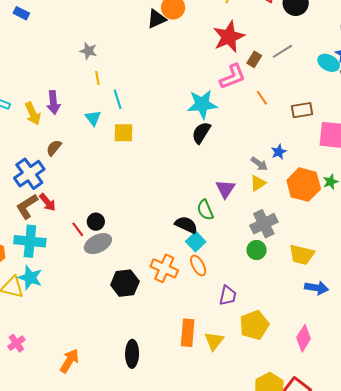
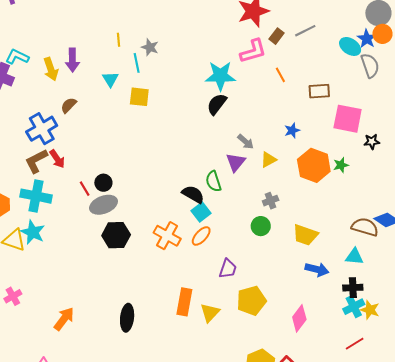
gray star: (88, 51) -> (150, 47), moved
gray arrow: (259, 164) -> (246, 142), moved
gray cross: (264, 224) -> (271, 201), size x0.6
orange ellipse: (198, 265) -> (201, 236), turned 65
black hexagon: (125, 283) -> (116, 235), moved

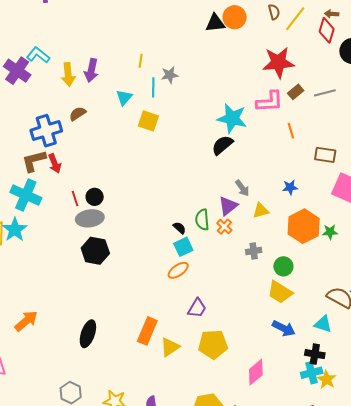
gray star: (150, 47) -> (170, 75), turned 30
black semicircle: (193, 194) -> (179, 228), size x0.6
green circle: (261, 226) -> (283, 266), moved
orange cross: (167, 236) -> (224, 227), moved, size x0.6

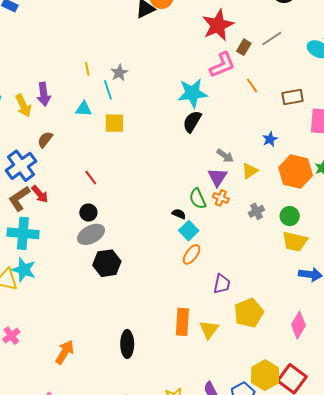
cyan triangle: (124, 97) -> (84, 109), turned -48
red line: (75, 199) -> (91, 178), moved

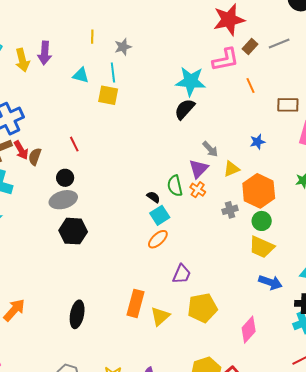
cyan line: (108, 90) -> (113, 72), moved
brown semicircle: (45, 140) -> (35, 157), moved, turned -30
orange hexagon: (296, 171) -> (259, 191), moved

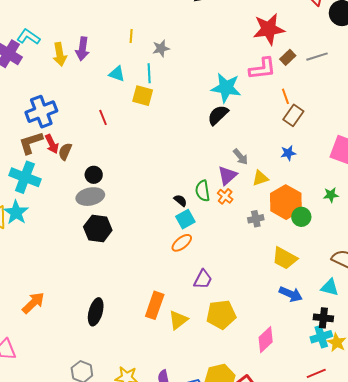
brown rectangle: (288, 105) -> (293, 115), moved, turned -60
red line: (74, 144) -> (103, 117), moved
green circle: (262, 221) -> (301, 217), moved

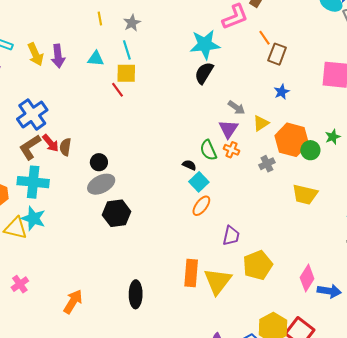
purple arrow: (82, 49) -> (58, 56), moved
red line: (103, 117) -> (118, 90), moved
green star: (331, 195) -> (333, 137), moved
blue arrow: (291, 294) -> (329, 291), moved
yellow triangle: (178, 320) -> (218, 281), size x1.4

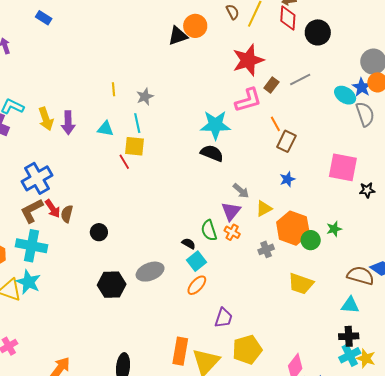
black semicircle: (204, 73) -> (212, 153), turned 75
gray ellipse: (101, 184) -> (150, 272), moved

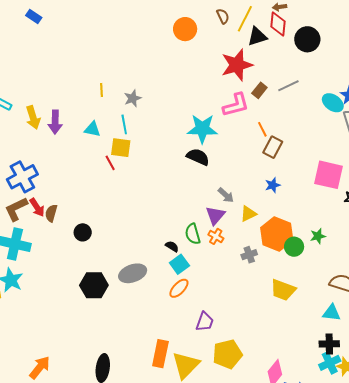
black triangle: (178, 36) -> (257, 36), moved

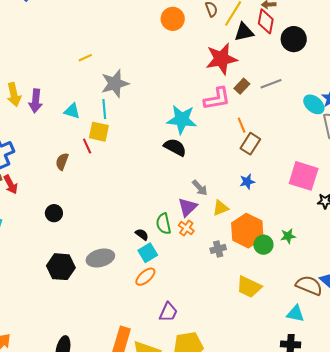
yellow line: (101, 90) -> (85, 58), moved, turned 64
gray star: (133, 98) -> (115, 84), size x1.6
brown semicircle: (51, 213) -> (62, 162), moved

